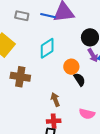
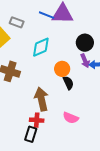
gray rectangle: (22, 16) -> (17, 22), moved
brown arrow: (55, 100) -> (41, 99), size x1.6

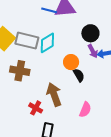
gray rectangle: (17, 22) -> (27, 41), moved, size x1.6
pink semicircle: (71, 118) -> (85, 110), turned -84
red cross: (37, 120) -> (36, 108), moved, turned 32

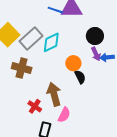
gray rectangle: (27, 41) -> (31, 38), turned -60
pink semicircle: (85, 110) -> (64, 115), moved

